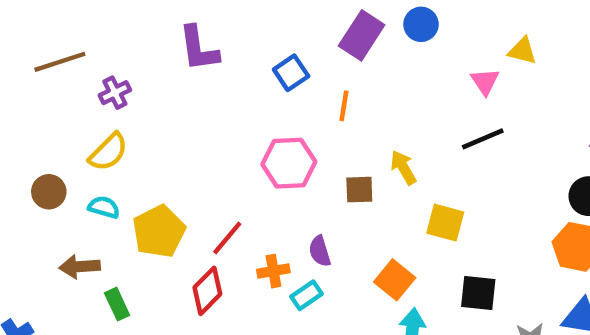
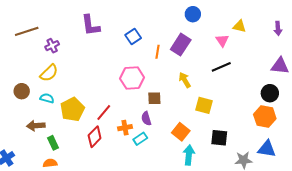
purple rectangle: (362, 35) -> (181, 45), moved
brown square: (359, 190) -> (154, 98), moved

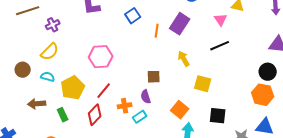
pink hexagon: (132, 78) -> (101, 57), moved
green rectangle: (53, 143) -> (63, 115), moved

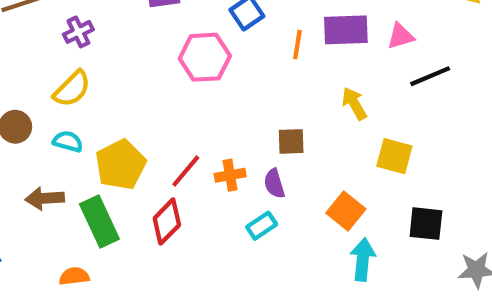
pink triangle: (221, 20) -> (401, 36), moved, turned 48
purple rectangle: (180, 24) -> (346, 30), turned 55
pink hexagon: (101, 57) -> (205, 57), moved
orange cross: (125, 106) -> (230, 175), moved
green rectangle: (63, 115) -> (99, 222), size x1.6

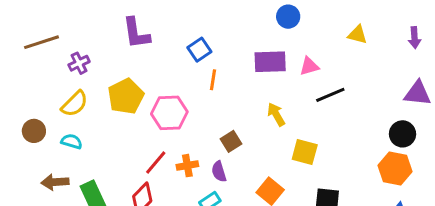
orange line: (297, 45) -> (213, 80), moved
pink hexagon: (205, 57) -> (169, 113), moved
brown square: (291, 141) -> (231, 141), turned -30
yellow pentagon: (121, 165) -> (126, 96), moved

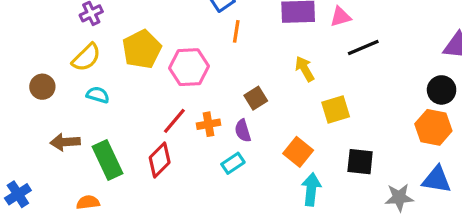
cyan semicircle: (72, 141) -> (98, 95), moved
yellow square: (305, 152) -> (336, 110), turned -32

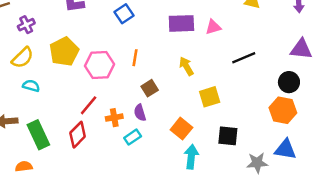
orange line: (236, 31) -> (135, 58), moved
black line: (363, 48) -> (244, 58), moved
orange cross: (209, 124) -> (114, 118), moved

